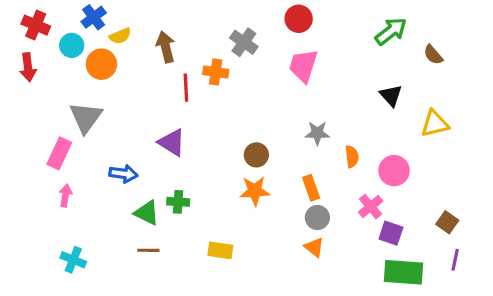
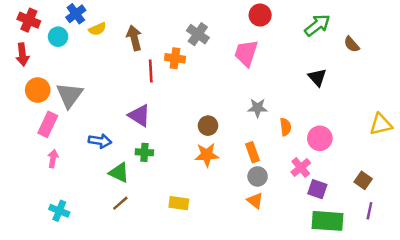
red circle: (299, 19) -> (260, 15), moved
orange circle: (101, 64) -> (38, 90), moved
yellow triangle: (435, 124) -> (381, 124), moved
green cross: (178, 202) -> (144, 152), moved
brown line: (148, 250) -> (120, 203), turned -42

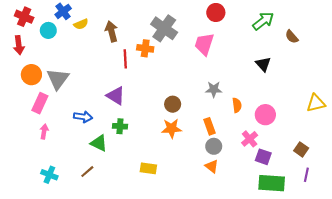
gray cross: (198, 34) -> (164, 28), size x1.4
brown line: (120, 203) -> (87, 172), moved

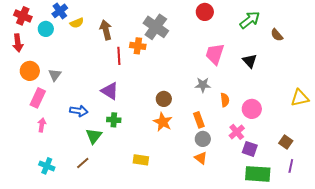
pink trapezoid: (204, 44) -> (215, 54), moved
gray triangle: (58, 79) -> (55, 75), size x0.6
orange star: (172, 128) -> (163, 122), turned 30
green triangle: (99, 143) -> (94, 136), turned 42

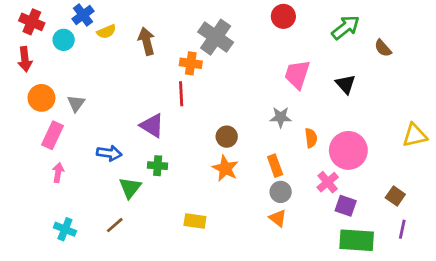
red line: (119, 56) -> (181, 94), moved
pink circle: (252, 109) -> (348, 150), size x1.4

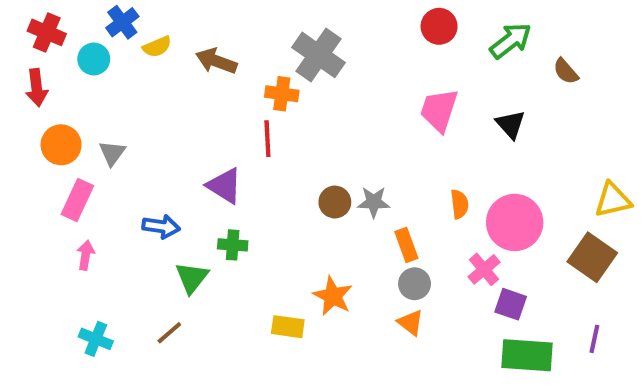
red circle: (283, 16) -> (439, 26), moved
brown arrow: (147, 41) -> (216, 61), turned -56
gray star: (281, 117) -> (374, 202), moved
orange star: (225, 168) -> (333, 296), moved
brown square: (395, 196) -> (592, 257), moved, size x1.6

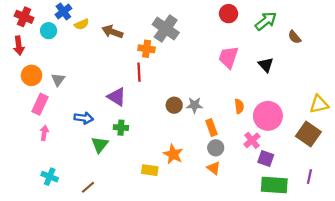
brown line: (169, 333) -> (88, 187), moved

